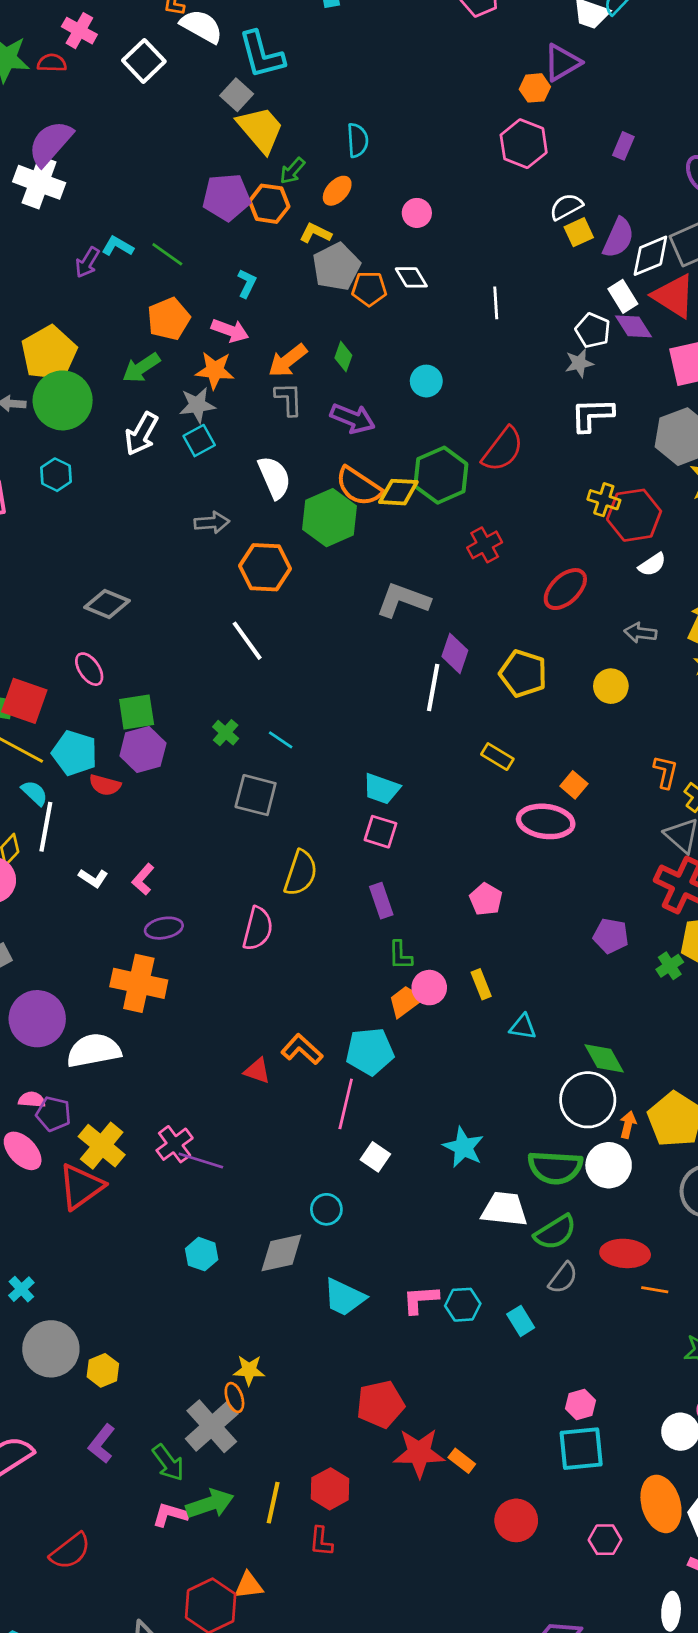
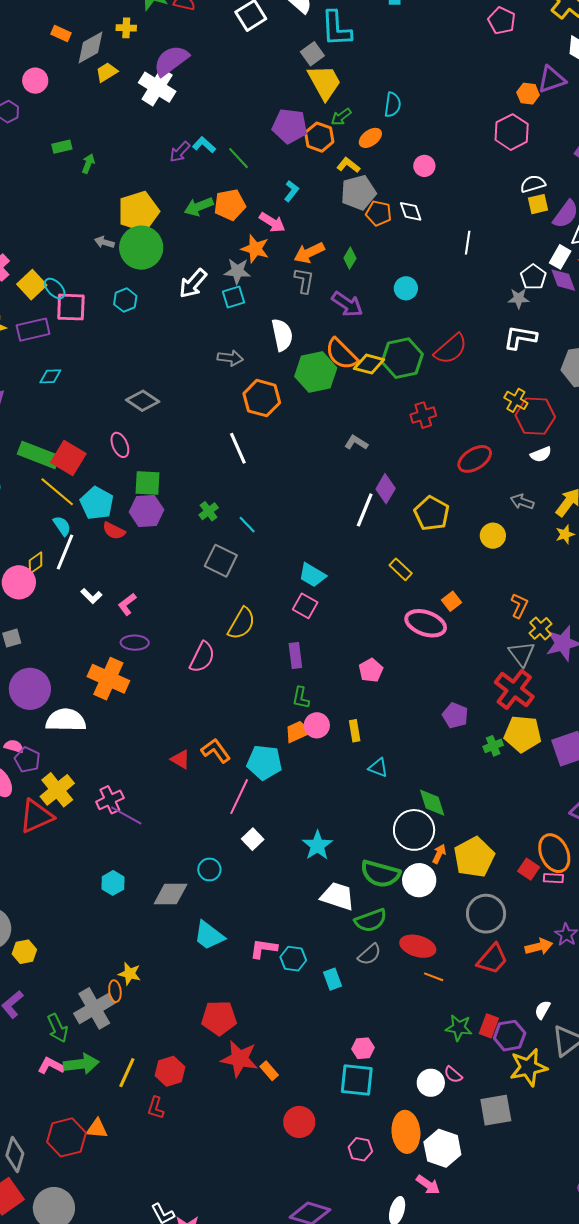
white rectangle: (623, 296) -> (560, 257), turned 50
green arrow: (141, 368) -> (199, 207), moved
gray L-shape: (403, 600) -> (356, 443), size x0.6

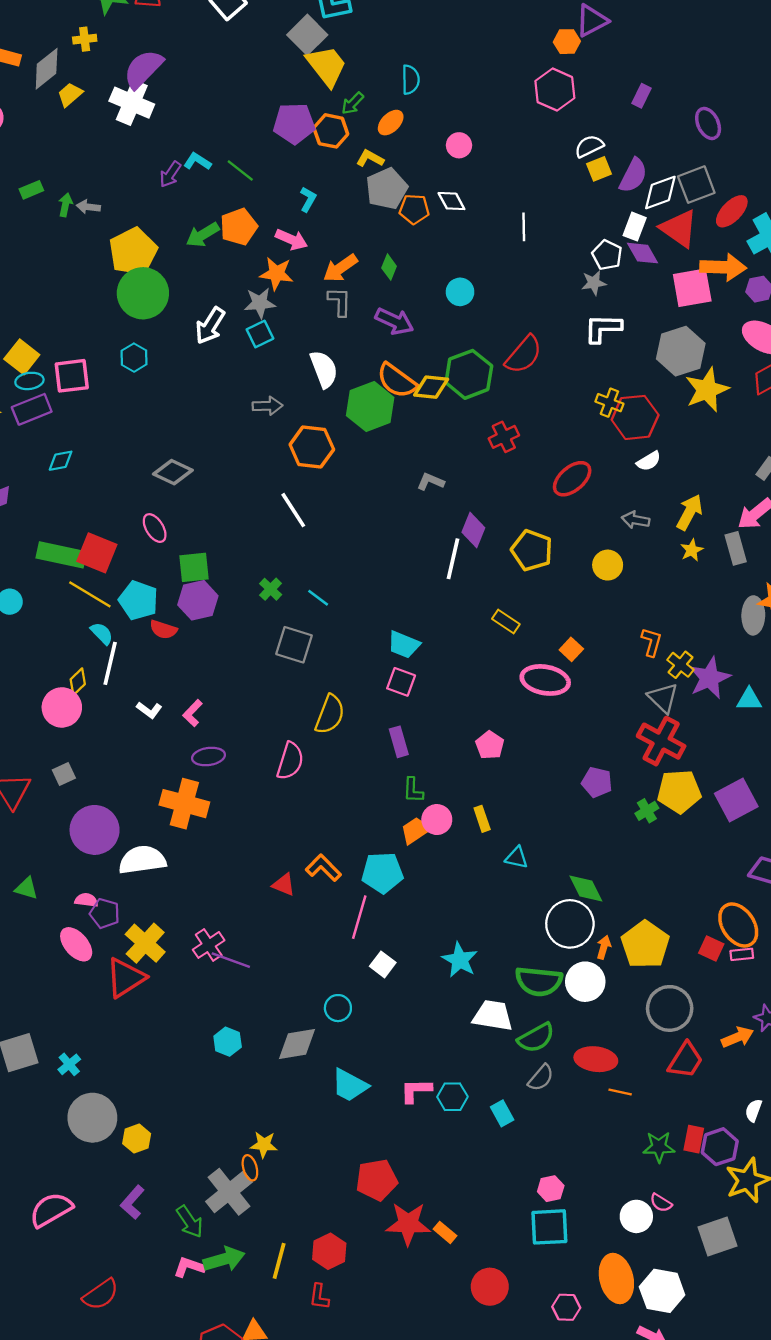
gray square: (312, 54) -> (307, 35), size x1.4
gray arrow: (104, 242) -> (88, 207), moved
cyan ellipse: (55, 288) -> (29, 381), moved, turned -45

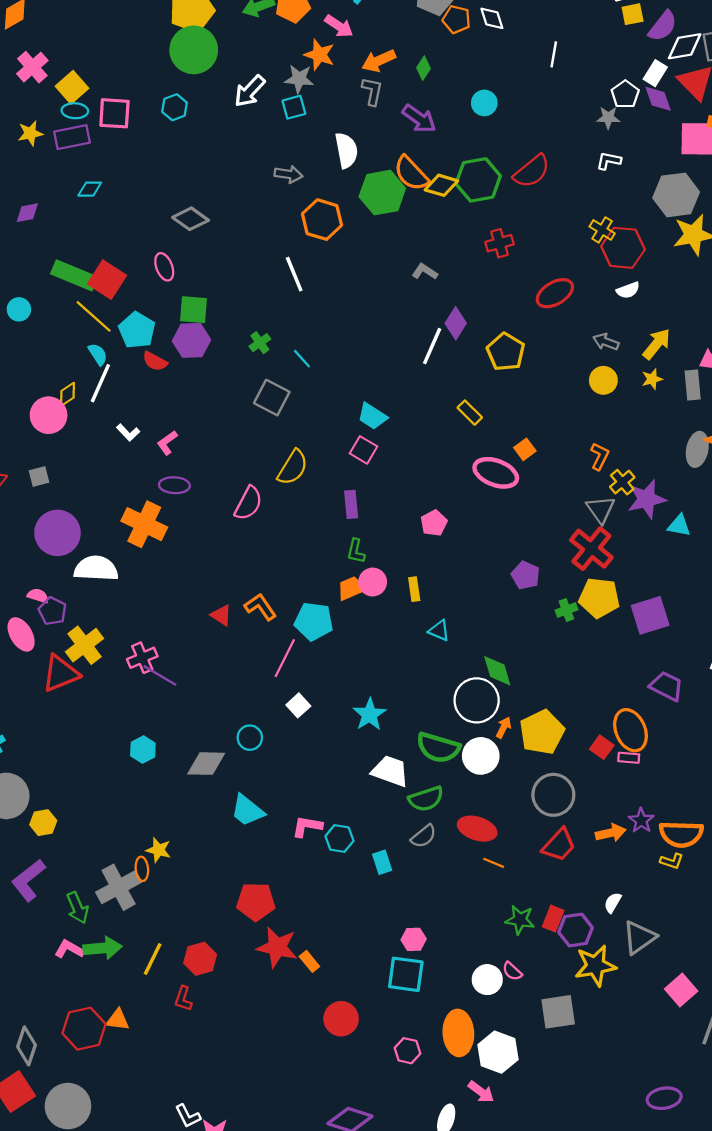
white L-shape: (603, 328) -> (609, 161), size x0.7
yellow circle: (608, 565) -> (603, 380), moved
purple L-shape: (132, 1202) -> (28, 880), size x1.4

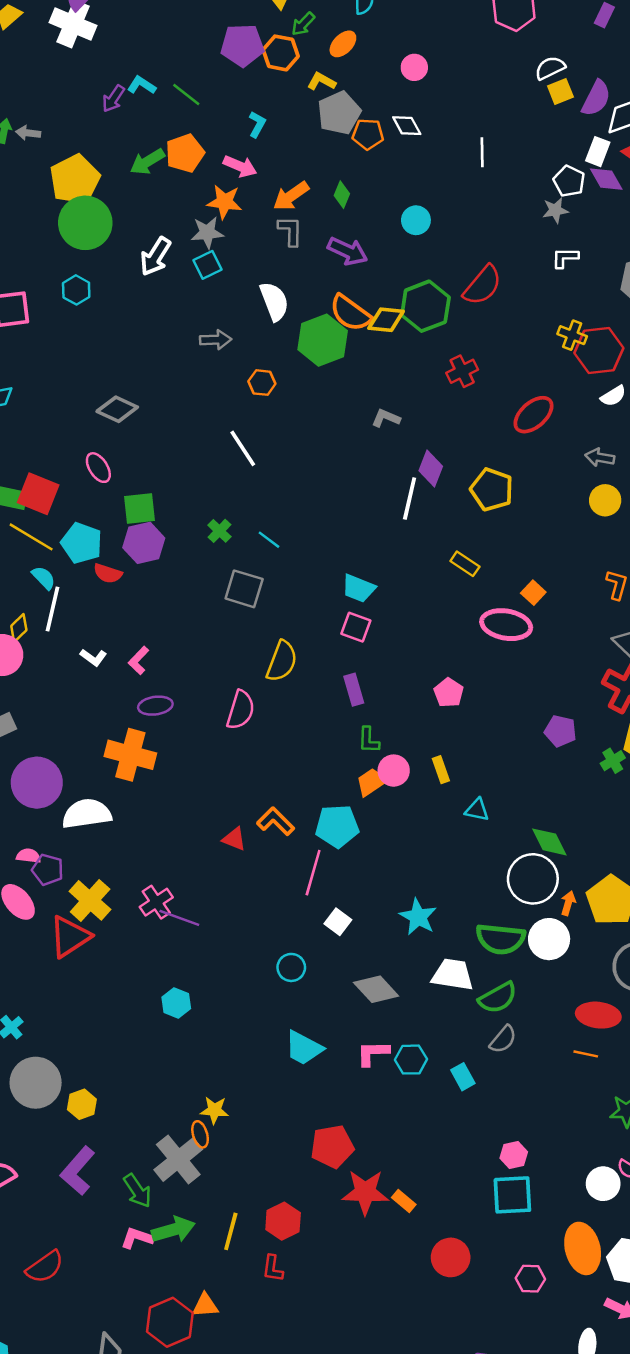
orange hexagon: (322, 220) -> (262, 383), size x0.6
gray diamond: (206, 764) -> (376, 989), moved, turned 57
red ellipse: (477, 829) -> (598, 1015), moved

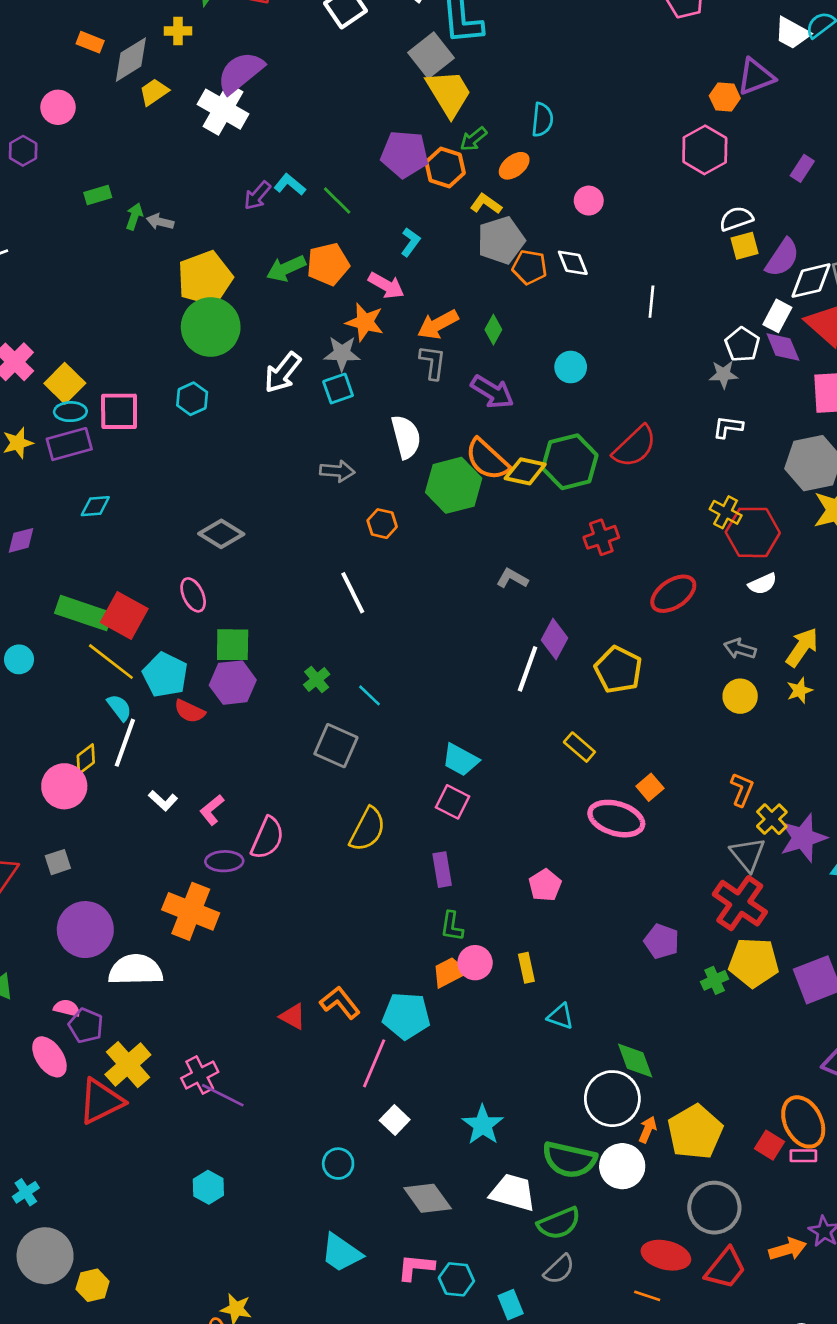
pink semicircle: (241, 710) -> (267, 838), moved

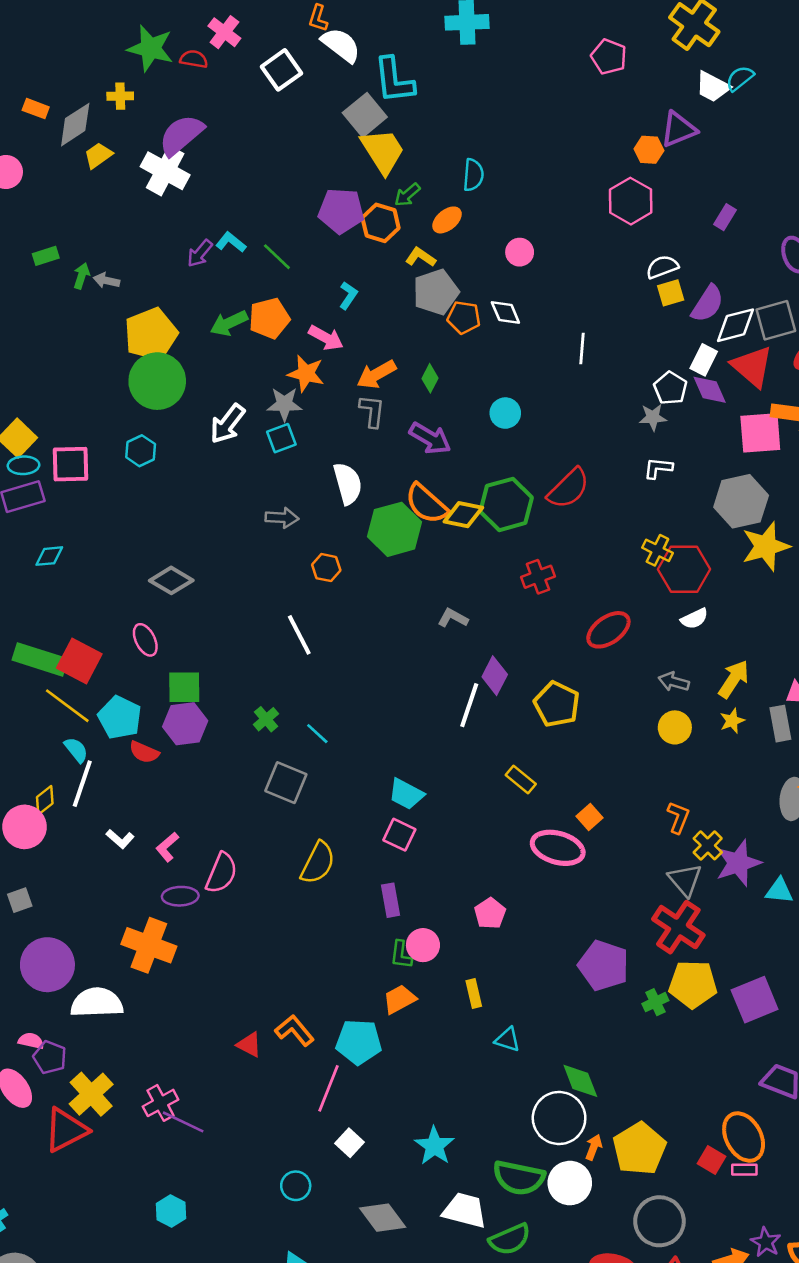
purple pentagon: (662, 941) -> (604, 965), size x1.5
pink circle: (475, 963) -> (423, 945), moved

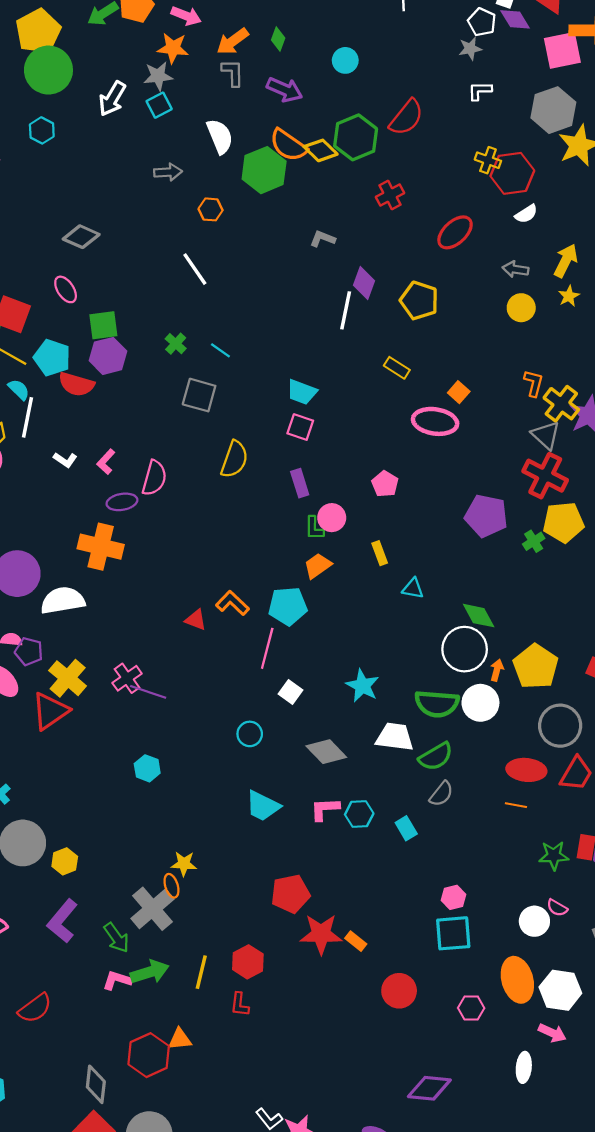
yellow diamond: (463, 515) -> (321, 150), turned 40
red semicircle: (144, 752) -> (76, 384), size x1.4
yellow cross: (708, 845) -> (561, 404), size x1.4

